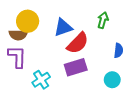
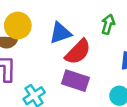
purple rectangle: (76, 67) -> (75, 81), turned 35

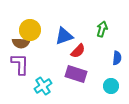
red semicircle: (78, 52) -> (78, 51), size x0.7

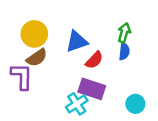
brown semicircle: (21, 43) -> (37, 58), moved, turned -36
blue semicircle: (117, 58) -> (124, 51), moved
cyan cross: (43, 86) -> (77, 104), moved

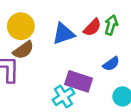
blue semicircle: (124, 51) -> (111, 64), moved, turned 49
red semicircle: (94, 60) -> (92, 27), moved

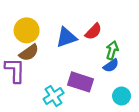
green arrow: (111, 25) -> (112, 50), moved
cyan cross: (63, 96) -> (54, 96), moved

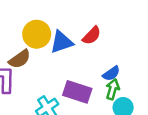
yellow circle: (27, 30) -> (37, 34), moved
green arrow: (112, 50) -> (113, 89), moved

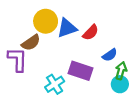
red semicircle: (92, 36) -> (91, 32), moved
green arrow: (113, 89) -> (121, 71), moved

